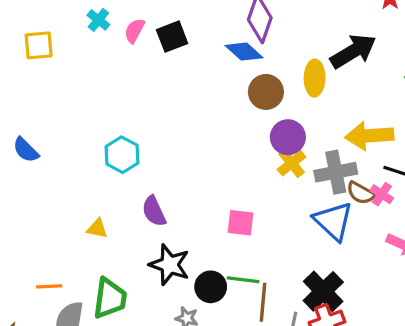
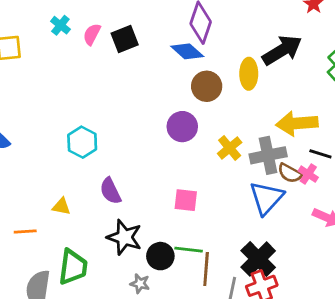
purple circle: (288, 137) -> (182, 127), moved
blue triangle: (333, 221) -> (266, 198), turned 30
orange line: (49, 286) -> (25, 232), moved

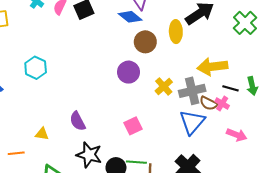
cyan hexagon: (82, 142) -> (36, 68), moved
pink square: (186, 200) -> (133, 126), turned -30

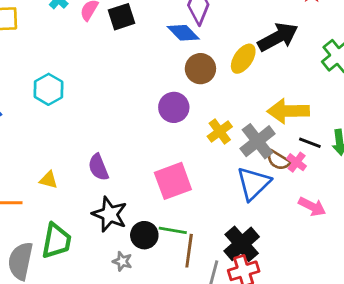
yellow ellipse: (176, 32) -> (243, 59), turned 30
gray cross: (192, 91) -> (258, 141), turned -30
pink square: (133, 126) -> (173, 181), size x1.5

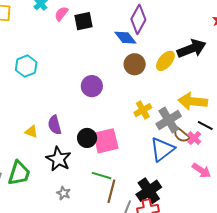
purple circle: (174, 107) -> (92, 86), moved
yellow triangle: (48, 180) -> (31, 132), moved
black circle: (144, 235) -> (87, 138), moved

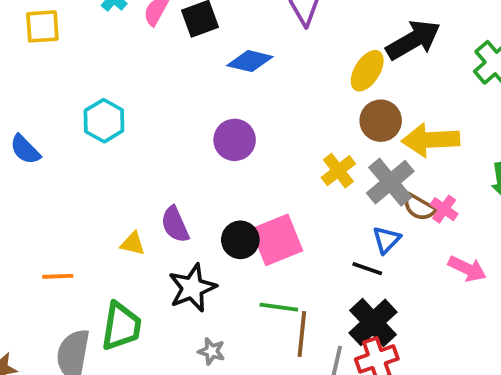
blue diamond: (125, 38) -> (250, 61), moved, turned -30
brown circle: (135, 64) -> (381, 121), moved
black line: (205, 126) -> (367, 269), moved
blue triangle: (162, 149) -> (386, 240), size x0.6
black star: (59, 159) -> (192, 288), turned 30

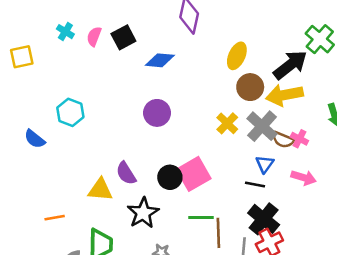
black arrow: (413, 40) -> (290, 65), moved
blue semicircle: (25, 149) -> (35, 139), moved
yellow triangle: (133, 244) -> (100, 190), size x1.5
pink arrow: (467, 269) -> (304, 178), moved

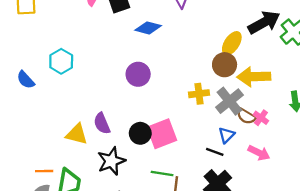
yellow ellipse: (237, 56) -> (232, 43), moved
black arrow: (290, 65) -> (264, 22), moved
yellow cross: (227, 123) -> (199, 94), turned 30
orange line: (55, 218) -> (44, 171), moved

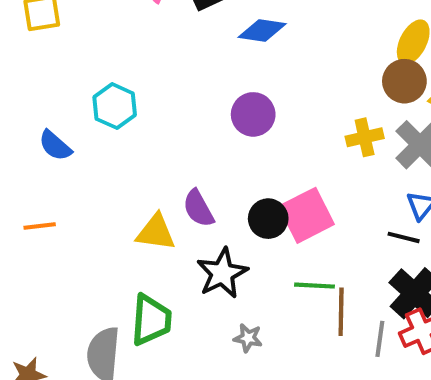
orange line: (44, 171) -> (40, 226), moved

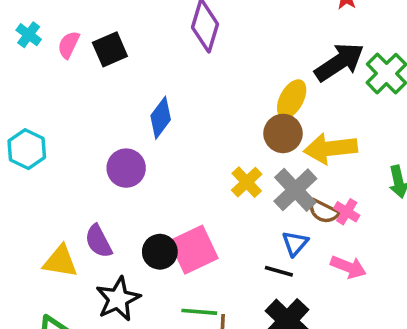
blue diamond: (262, 31) -> (161, 118), moved, turned -63
purple circle: (253, 114) -> (126, 168), moved
yellow cross: (365, 137) -> (247, 182), turned -32

